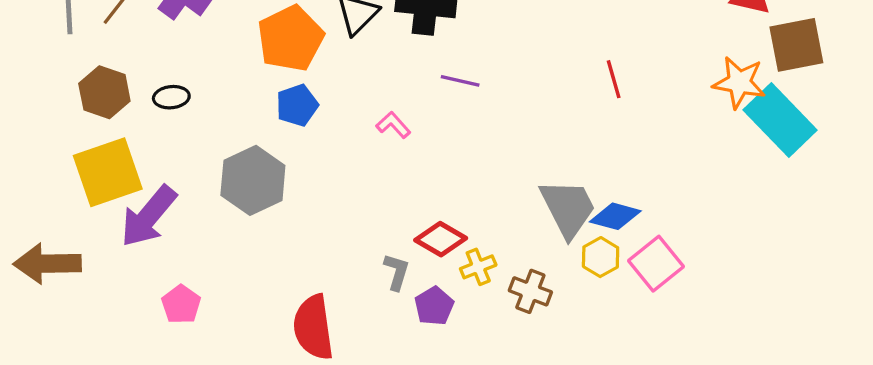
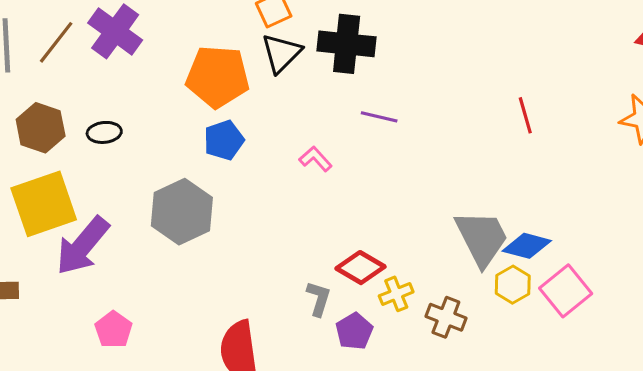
orange pentagon: (290, 38) -> (218, 76), turned 30

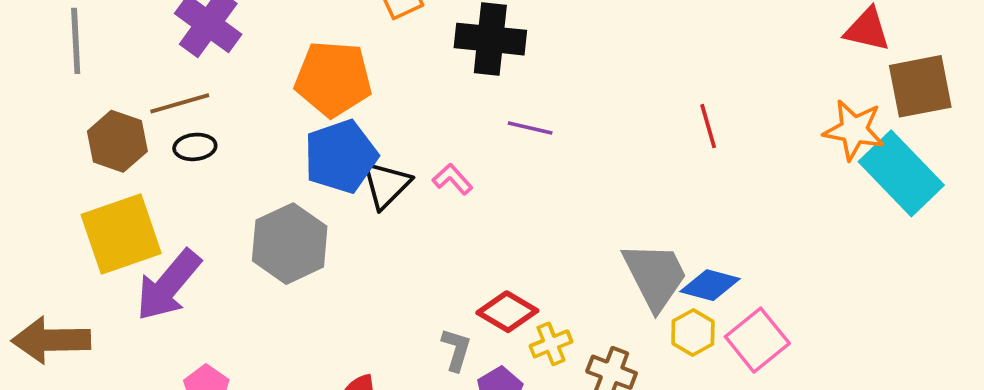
brown line: (56, 42) -> (180, 103), moved, turned 36
black triangle: (281, 53) -> (386, 185), moved
blue pentagon: (224, 140) -> (341, 156), size x1.5

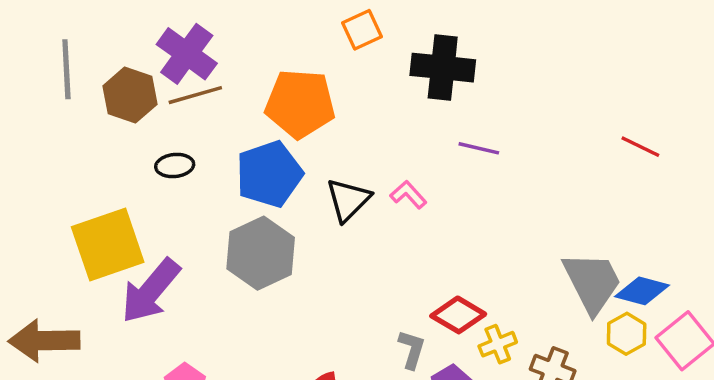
brown line: (180, 103) -> (195, 95), moved
red line: (708, 126) -> (640, 147), turned -48
brown hexagon: (117, 141) -> (130, 95), moved
blue pentagon: (341, 156) -> (269, 174), moved

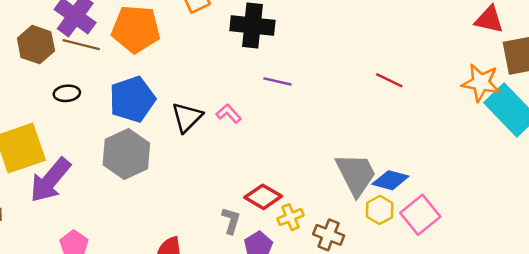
brown line: (195, 95) -> (81, 45), turned 30
orange pentagon: (300, 104) -> (136, 29), moved

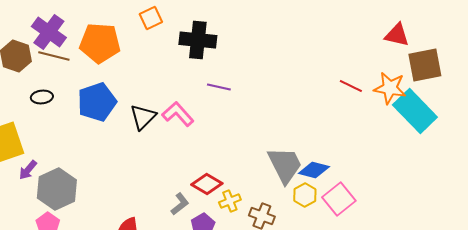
red line: (389, 80) -> (351, 86), moved
pink L-shape: (229, 114) -> (178, 114), size x1.5
gray hexagon: (126, 154) -> (57, 189), moved
purple arrow: (50, 180) -> (28, 170), size x0.5
gray L-shape: (231, 221) -> (180, 204), turned 35

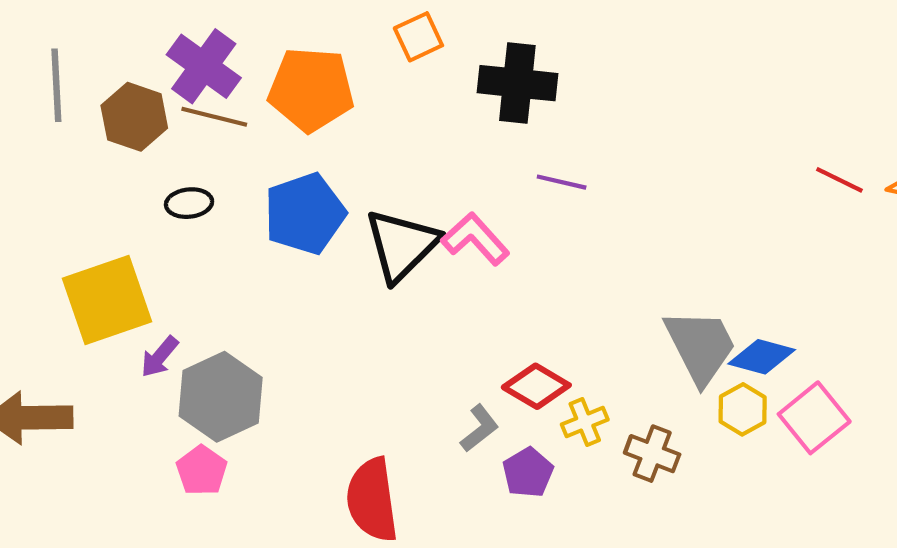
black triangle: (143, 117) -> (402, 245), size x1.4

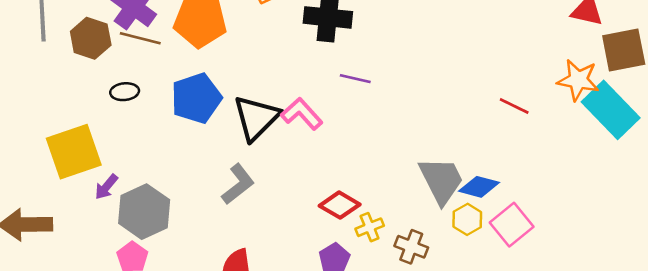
red line: (839, 180) -> (514, 106), moved
gray L-shape: (480, 428) -> (238, 184), moved, size x1.4

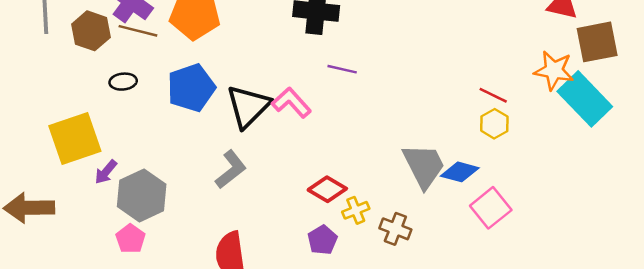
yellow hexagon: (467, 219) -> (494, 124), moved

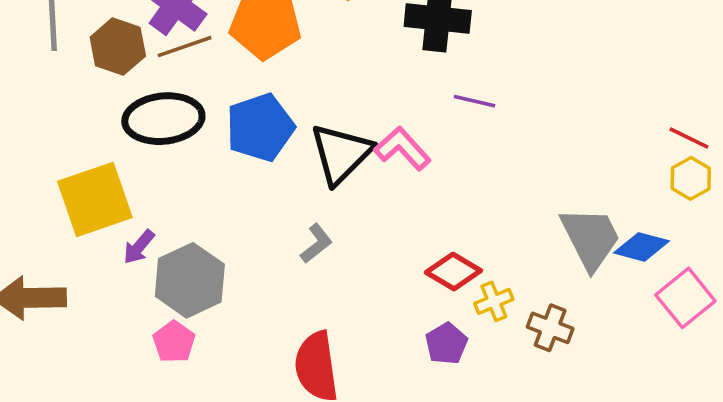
brown line: (138, 31) -> (185, 47), turned -33
black ellipse: (123, 82) -> (163, 119), size x2.0
gray L-shape: (231, 169) -> (316, 243), size x0.7

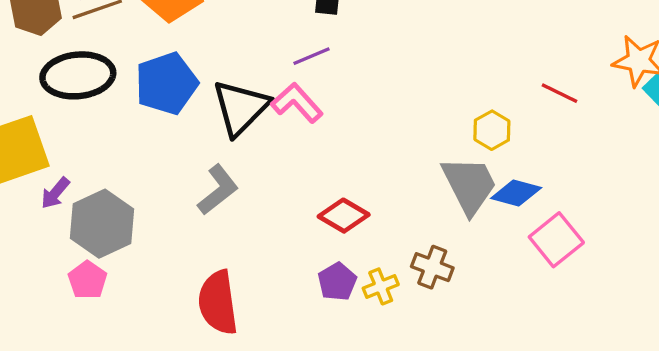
purple line: (475, 101) -> (311, 56), moved, turned -36
yellow hexagon: (691, 178) -> (492, 130), moved
gray L-shape: (316, 243) -> (218, 190), size x1.4
yellow cross: (494, 301) -> (381, 286), moved

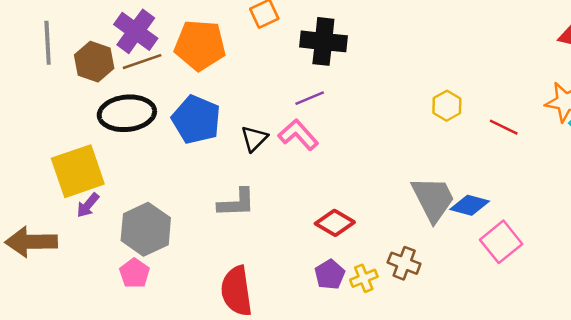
blue pentagon: (166, 83) -> (196, 120), turned -30
black triangle: (241, 108) -> (254, 138), size x0.6
yellow hexagon: (492, 130) -> (447, 106), moved
gray L-shape: (218, 190) -> (237, 203), turned 36
purple arrow: (55, 193) -> (88, 205), moved

